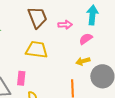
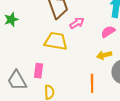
pink arrow: (65, 25) -> (77, 23), moved, turned -32

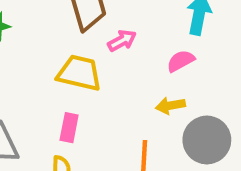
pink rectangle: (39, 71) -> (69, 128), moved

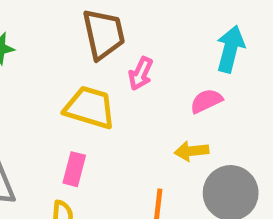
pink arrow: (122, 41) -> (141, 74), turned 140

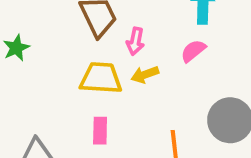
yellow arrow: (191, 151) -> (145, 75), moved

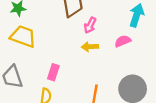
yellow trapezoid: (101, 78) -> (23, 36), moved

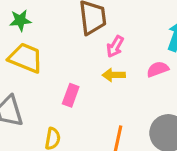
pink rectangle: (53, 72) -> (71, 95), moved

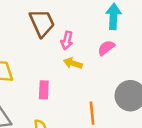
yellow arrow: (114, 75) -> (73, 63), turned 36

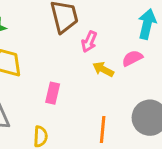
yellow arrow: (73, 63) -> (103, 69), moved

